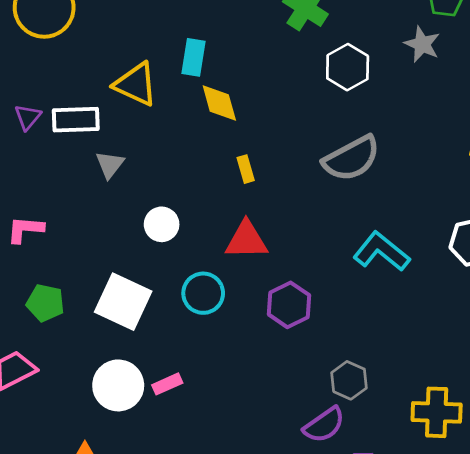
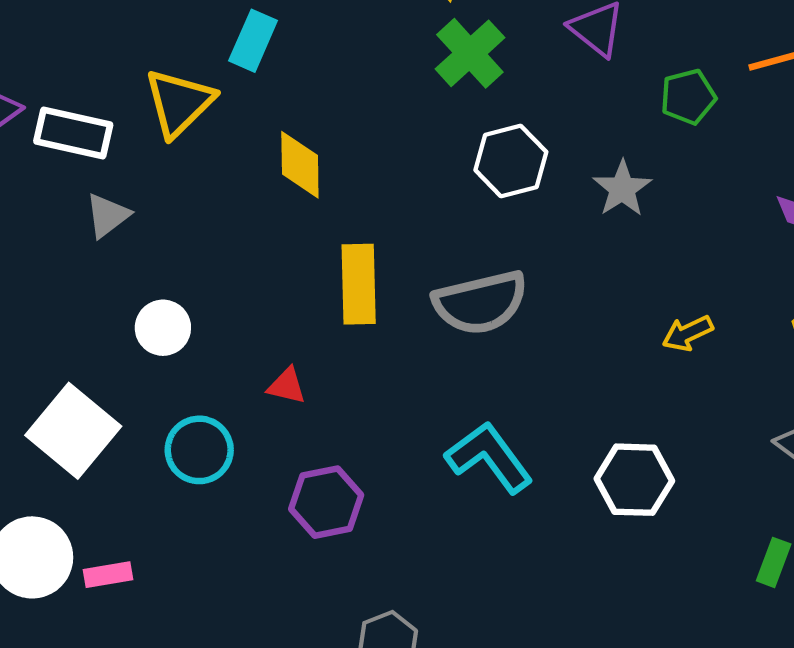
gray star: (422, 44) -> (622, 189), moved
cyan rectangle: (193, 57) -> (253, 41), moved
yellow triangle: (136, 84) -> (179, 103), turned 36
yellow rectangle: (246, 169) -> (359, 284), moved, size x1.8
red triangle: (246, 240) -> (287, 386), size x0.6

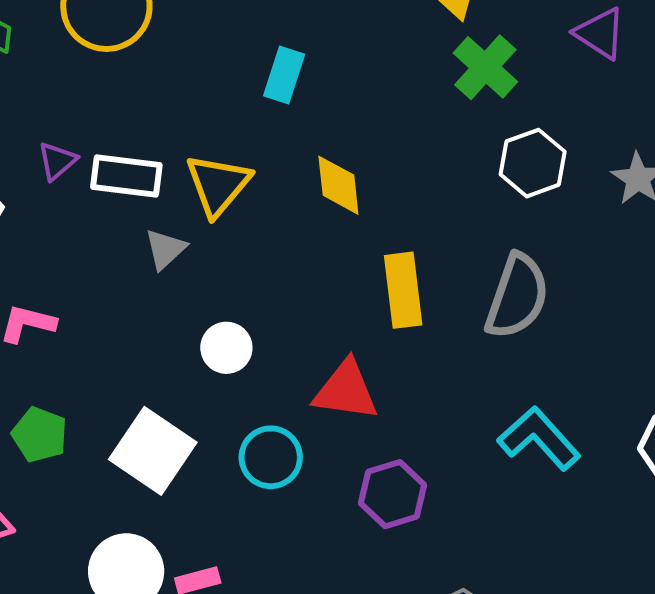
yellow triangle: (179, 103) -> (218, 185), moved
gray semicircle: (480, 303) -> (517, 296), turned -52
red triangle: (287, 386) -> (346, 390), size x1.8

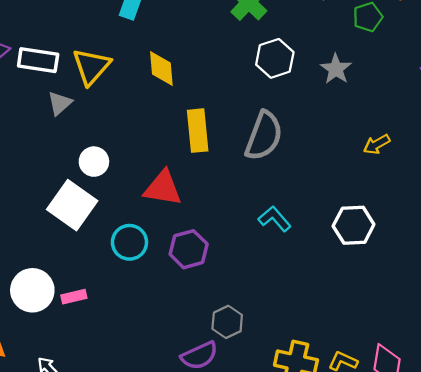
cyan L-shape: (539, 438) -> (275, 219), size x0.7
white square: (153, 451) -> (72, 205), moved
cyan circle: (271, 457) -> (129, 242), moved

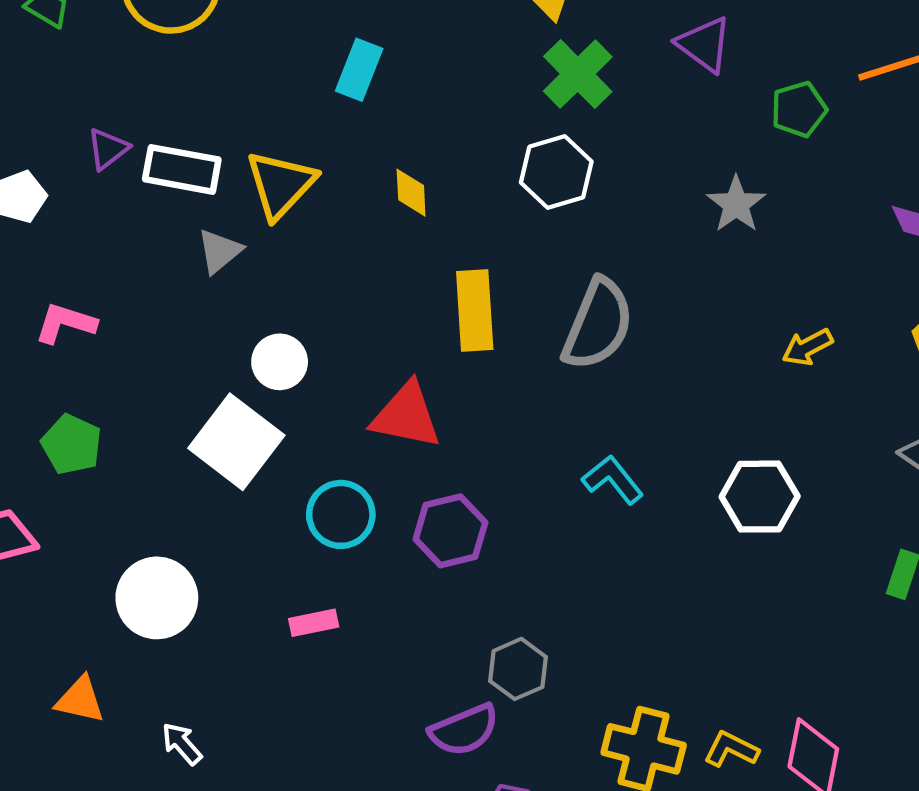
white hexagon: (275, 58) -> (556, 172), moved
yellow diamond: (161, 69) -> (411, 193), size x0.7
pink rectangle: (74, 297) -> (314, 623), moved

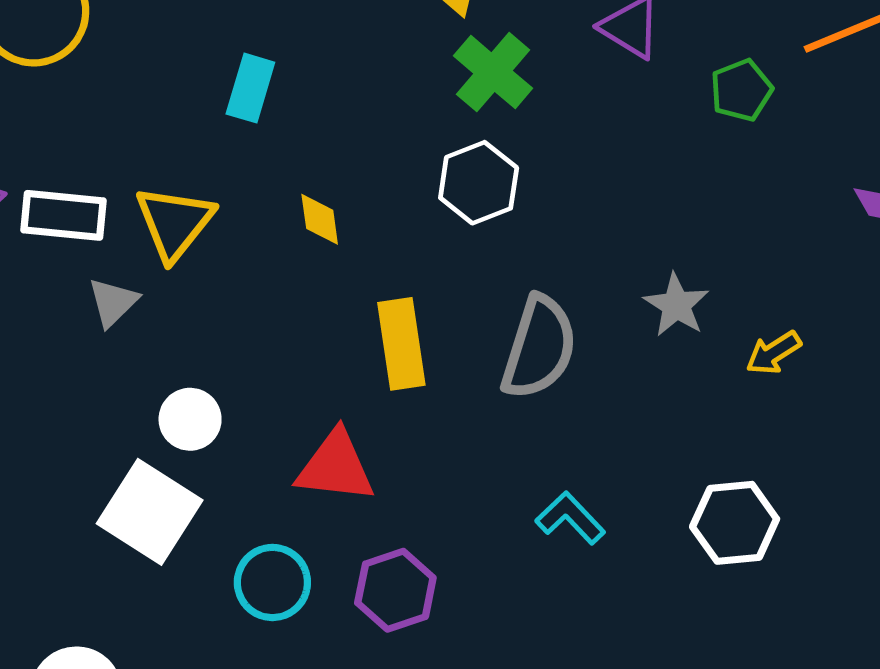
gray star: (736, 204) -> (676, 305), moved

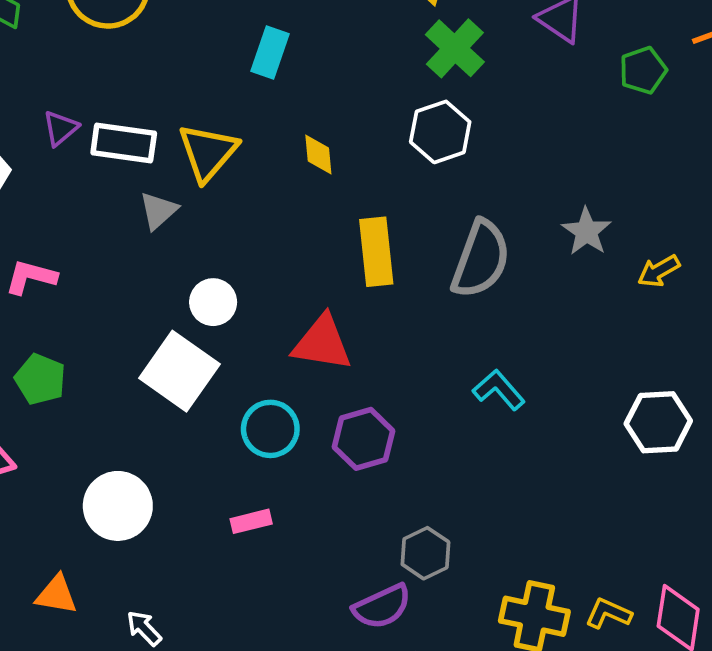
white hexagon: (735, 523) -> (658, 422), moved

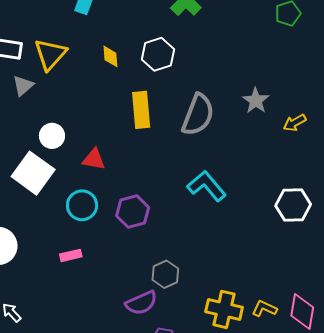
white hexagon: (440, 132) -> (158, 54), moved
red triangle: (322, 343) -> (94, 159), moved, size x0.7
cyan L-shape: (499, 390) -> (207, 186), size x1.4

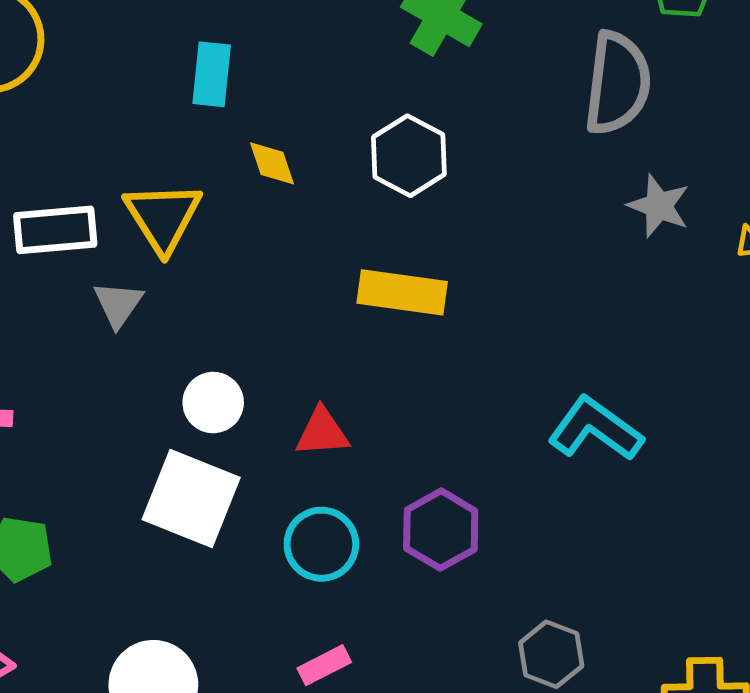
yellow diamond: (110, 56) -> (272, 163), moved
yellow rectangle: (141, 110) -> (402, 292), turned -63
gray semicircle: (198, 115) -> (618, 83), moved

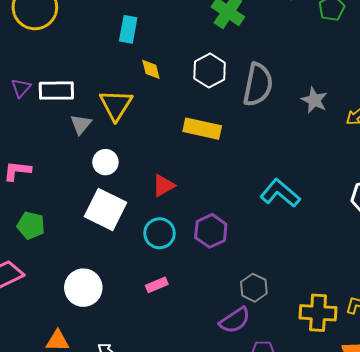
gray semicircle: (618, 83) -> (258, 85), moved
yellow triangle: (163, 217) -> (116, 105), moved
white circle: (213, 403) -> (105, 162), moved
red triangle: (322, 432) -> (163, 186), turned -30

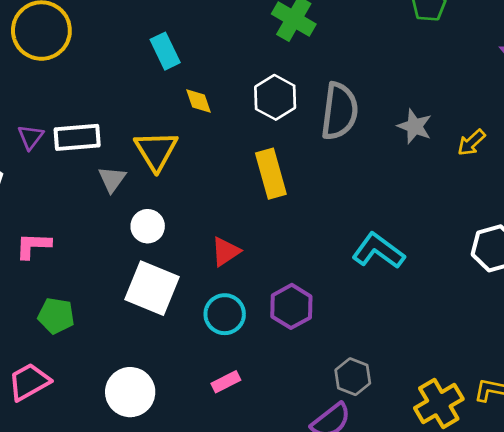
cyan rectangle: (128, 29) -> (165, 51), turned -32
yellow rectangle: (202, 129) -> (271, 174), turned 66
yellow cross: (318, 313) -> (439, 404), turned -30

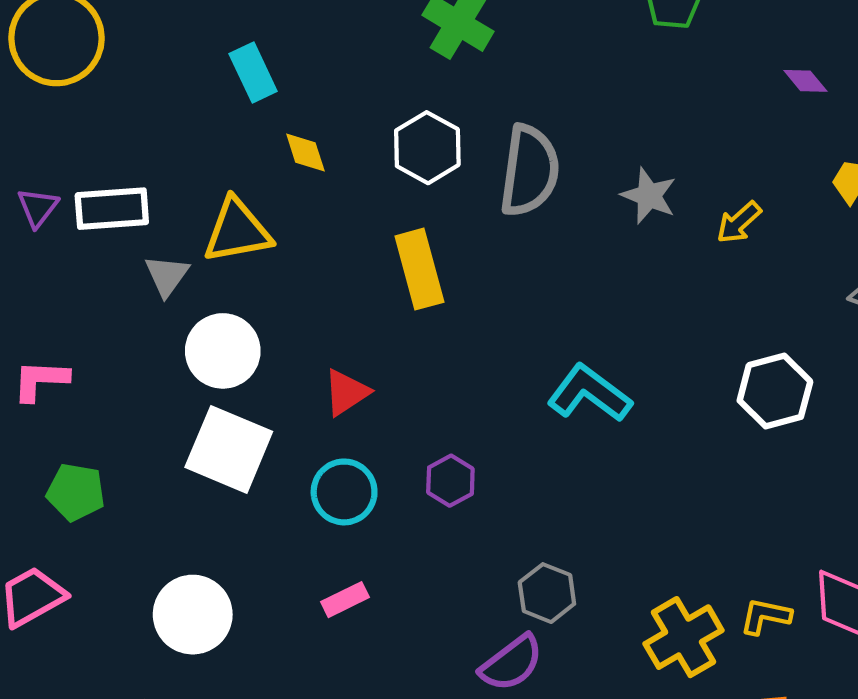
yellow triangle: (156, 151) -> (237, 231), turned 51
white circle: (148, 226) -> (223, 351), size x1.4
purple hexagon: (291, 306) -> (450, 481), size x0.7

